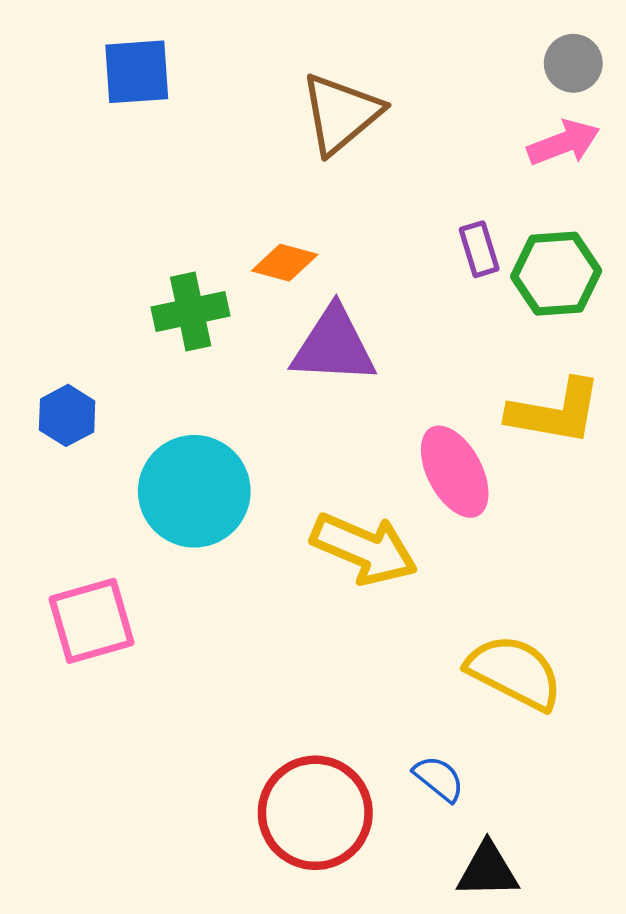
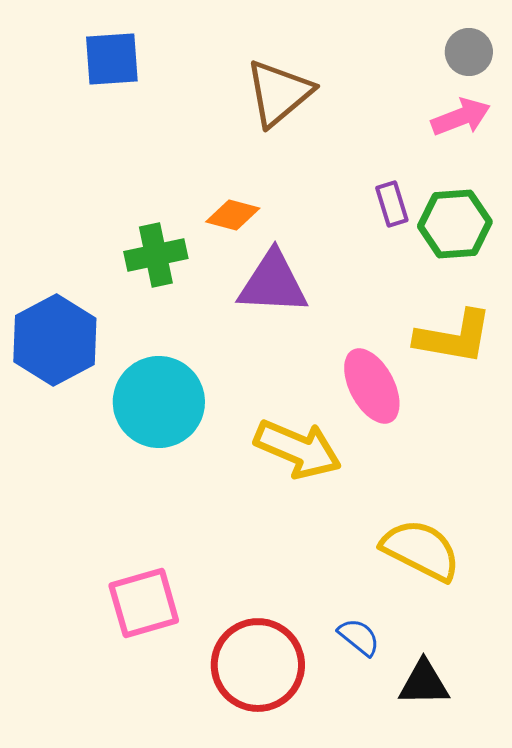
blue hexagon: (67, 415) -> (55, 340), size x1.8
pink square: (92, 621) -> (144, 603), moved
black triangle: (488, 870) -> (424, 683), moved

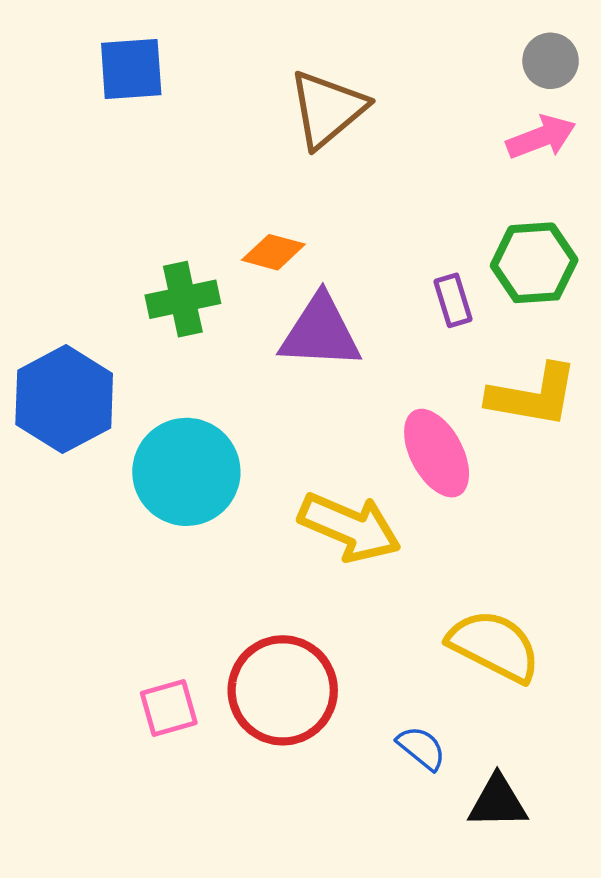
purple rectangle: (392, 204) -> (453, 300), moved
pink square: (144, 603) -> (169, 708), size x0.7
red circle: (258, 665) -> (283, 690), moved

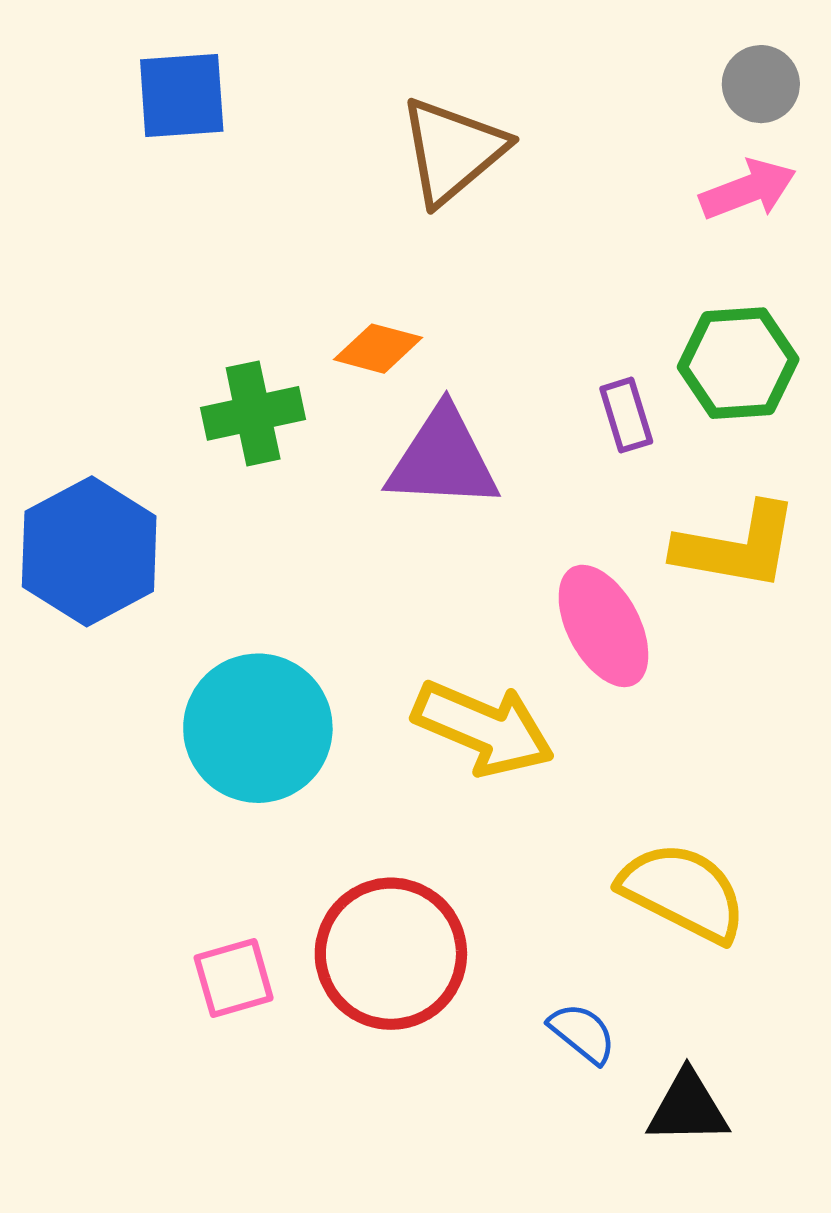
cyan circle: (186, 472) -> (258, 728), moved

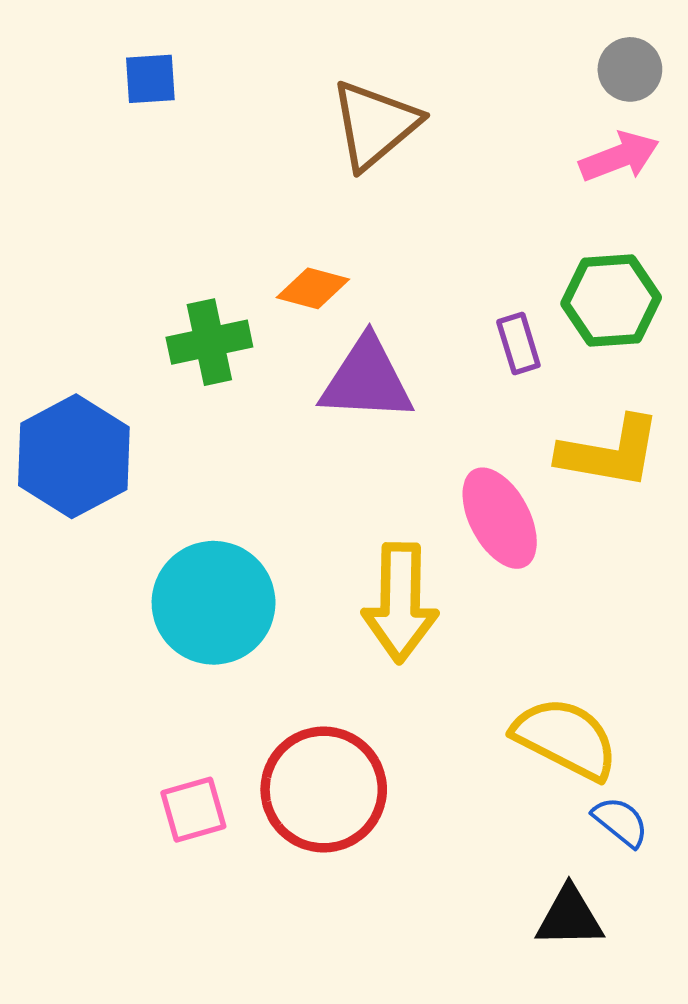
blue square: (182, 95) -> (150, 79), size x0.7
yellow arrow: (483, 728) -> (400, 603), turned 68
blue semicircle: (582, 1033) -> (621, 822), moved

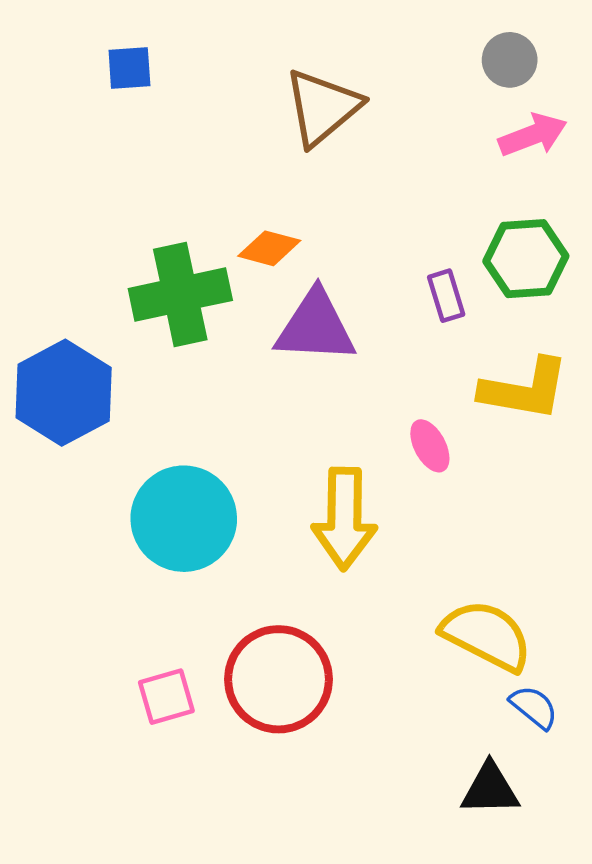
gray circle: (630, 69) -> (510, 60), moved
green cross: (209, 342) -> (180, 294), size x1.4
pink ellipse: (500, 518) -> (430, 446), size x0.6

